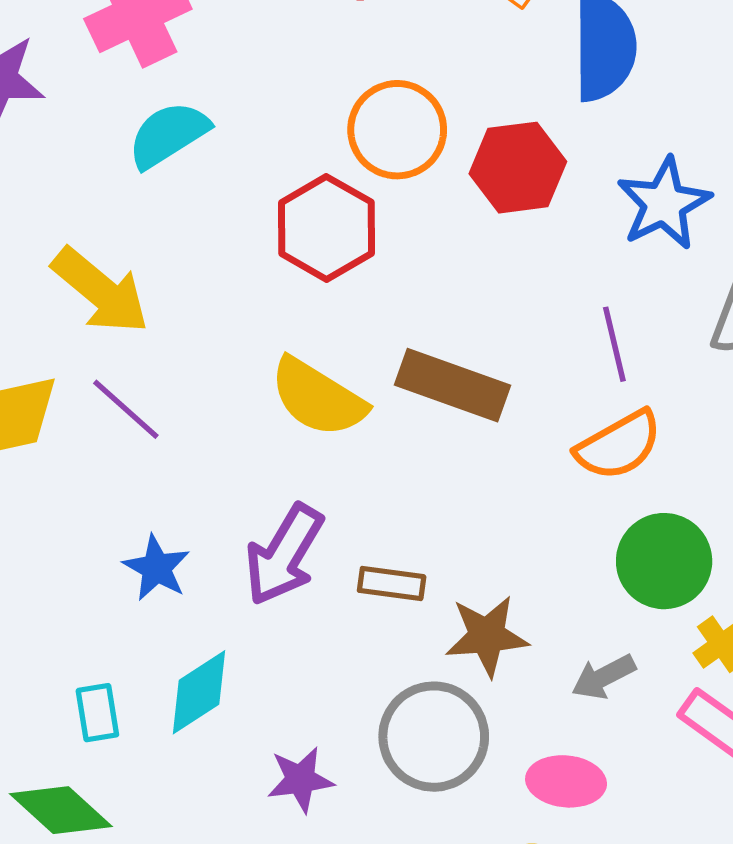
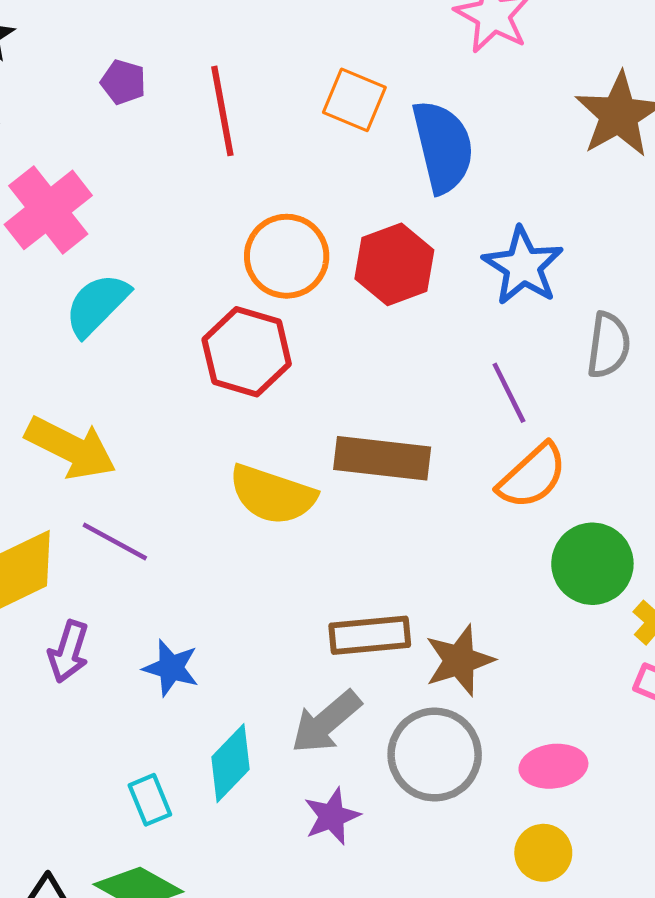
purple arrow: (284, 555) -> (69, 651), moved, size x0.7
brown rectangle: (392, 584) -> (370, 635), size x1.4
gray arrow: (604, 677) -> (326, 722), moved, size x1.4

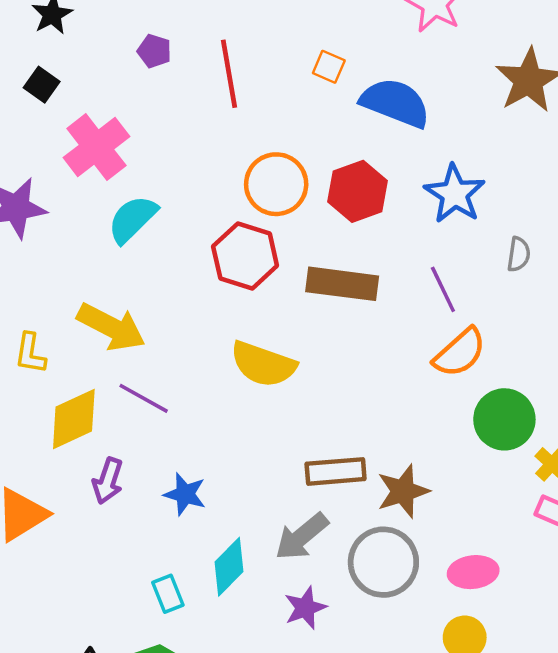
orange square: (354, 100) -> (329, 67), size x0.7
blue semicircle: (443, 147) -> (395, 103), turned -56
gray semicircle: (608, 345) -> (519, 254), size x0.7
brown rectangle: (382, 458) -> (342, 284), moved

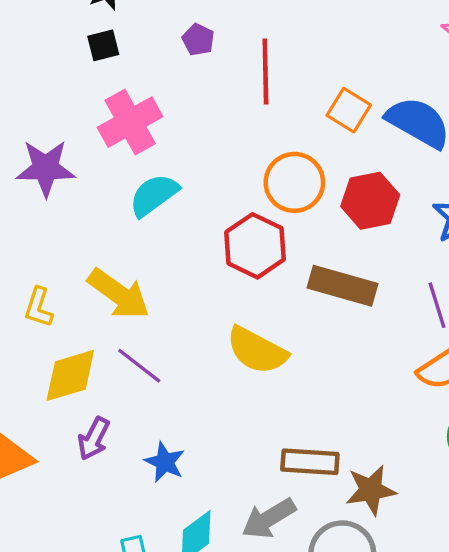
orange square: (329, 67) -> (349, 110), moved, size x1.4
black square: (42, 85) -> (103, 45), moved, turned 32

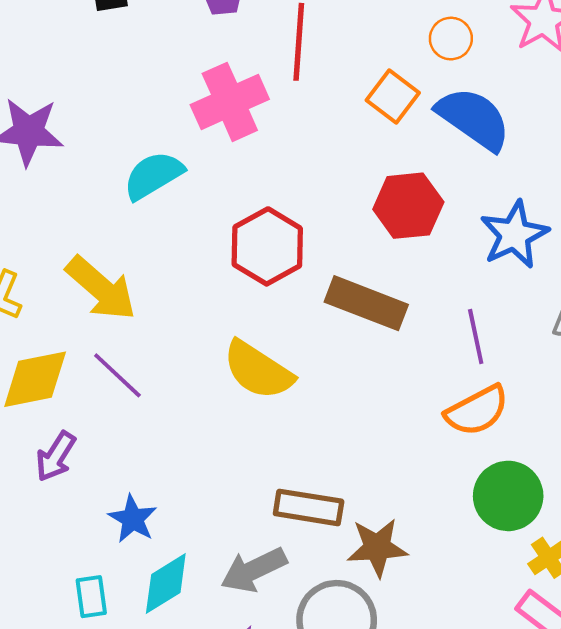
pink cross: (130, 122) -> (230, 102), moved
orange circle: (294, 182) -> (451, 39), moved, size x0.6
blue star: (165, 462) -> (133, 519), moved

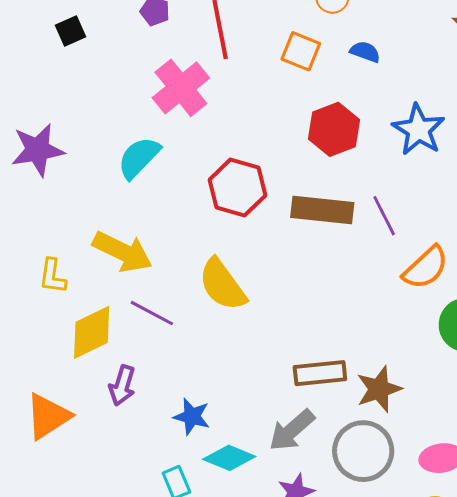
blue semicircle: (474, 119) -> (365, 52), size x0.5
purple line: (476, 336) -> (384, 216), moved
yellow semicircle: (258, 370) -> (222, 285), moved, turned 36
cyan diamond: (166, 584) -> (229, 458), turned 69

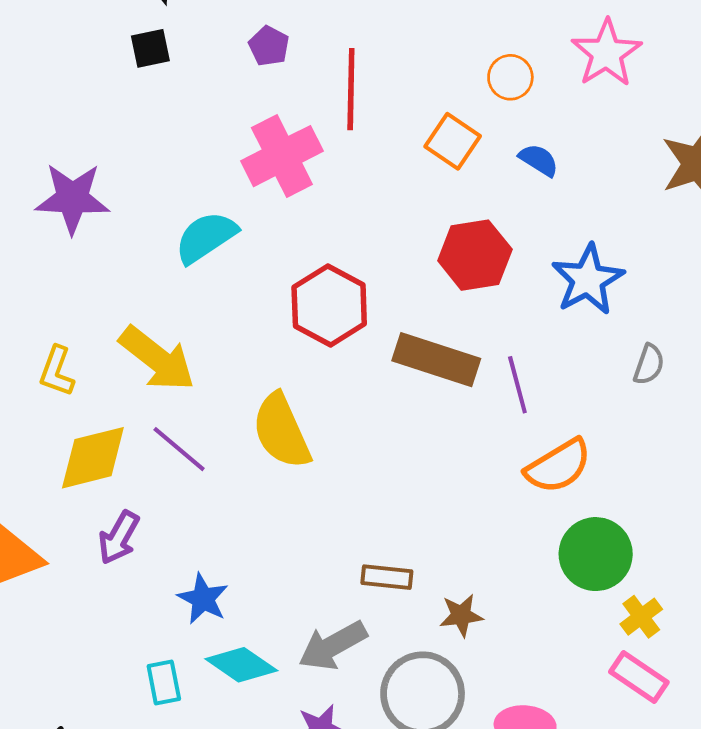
brown rectangle: (320, 373) -> (387, 577), size x0.7
brown star: (379, 389) -> (461, 615), size x0.7

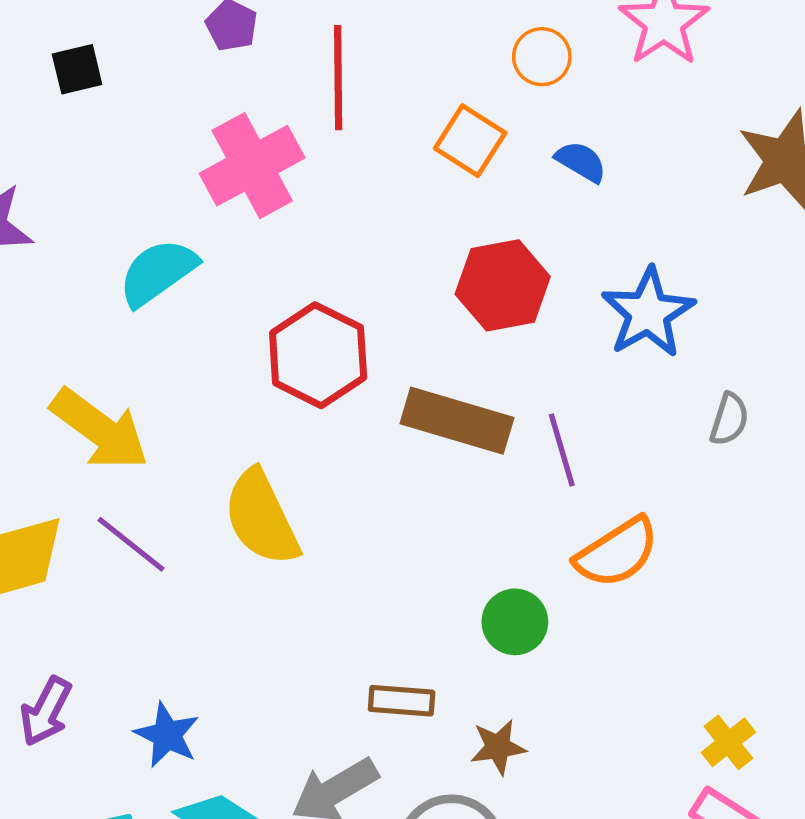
black square: (150, 48) -> (77, 69), moved
purple arrow: (119, 537) -> (46, 711), moved
green circle: (596, 554) -> (515, 622), moved, size x0.7

